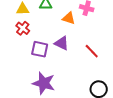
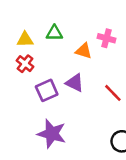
purple square: (40, 49) -> (47, 90), turned -36

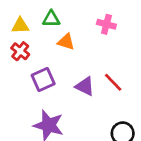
orange triangle: (84, 51) -> (66, 42), moved
purple triangle: (75, 83) -> (85, 86), moved

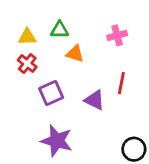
pink cross: (106, 24) -> (117, 35), turned -30
red line: (113, 82) -> (121, 83), moved, turned 55

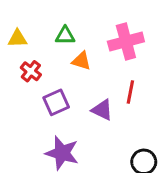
pink cross: (117, 35) -> (126, 42), size x1.6
yellow triangle: (27, 37) -> (17, 39), moved

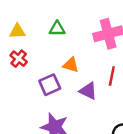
orange triangle: (81, 61) -> (71, 65), moved
red cross: (31, 71) -> (19, 59), moved

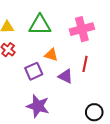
green triangle: (57, 29) -> (40, 25), size x1.6

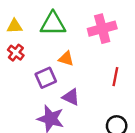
red line: (85, 64) -> (115, 77), moved
purple triangle: (66, 76) -> (71, 97), moved

